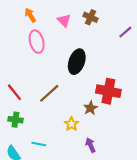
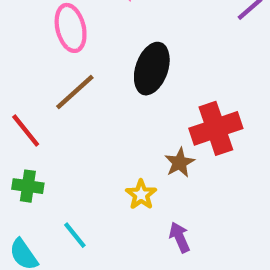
red cross: (108, 91) -> (216, 128), turned -30
brown line: (49, 93) -> (75, 92), moved
cyan line: (39, 144) -> (75, 235), turned 40

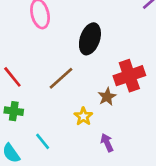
brown line: (75, 92) -> (61, 78), moved

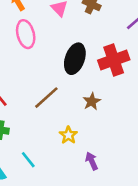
red cross: (129, 76) -> (114, 60), moved
brown star: (107, 97) -> (92, 101), moved

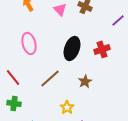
pink ellipse: (26, 34) -> (29, 43), moved
red cross: (114, 60) -> (102, 49), size x0.7

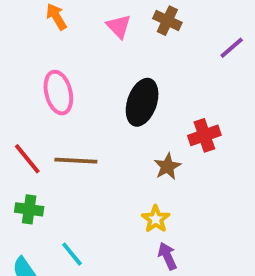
red cross: (102, 49) -> (204, 135), moved
brown line: (50, 78) -> (76, 161), moved, turned 45
yellow star: (67, 107) -> (156, 219), moved

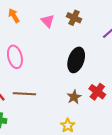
black ellipse: (142, 102) -> (76, 60), moved
red cross: (204, 135) -> (97, 92), moved, turned -35

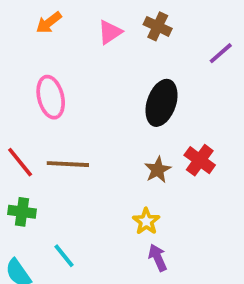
orange arrow: (14, 16) -> (49, 23), turned -96
pink triangle: (48, 21) -> (110, 32), turned 40

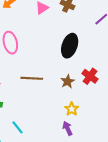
brown line: (68, 164) -> (32, 78), moved
yellow star: (146, 221) -> (72, 109), moved

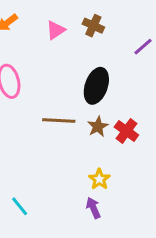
brown line: (32, 78) -> (59, 120), moved
brown star: (68, 81) -> (98, 126), moved

